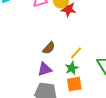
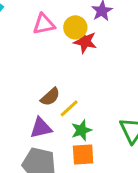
yellow line: (76, 53) -> (69, 108), moved

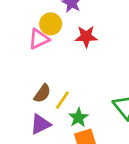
pink triangle: (44, 24) -> (39, 39), moved
red star: (85, 42) -> (86, 37), moved

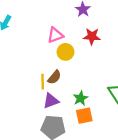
yellow circle: (51, 24) -> (65, 52), moved
yellow line: (62, 100) -> (43, 82), moved, turned -40

